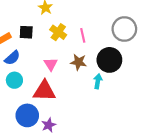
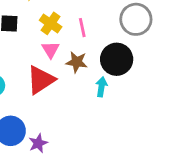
pink triangle: (51, 64) -> (51, 50), moved
red triangle: (44, 91) -> (41, 80), moved, turned -35

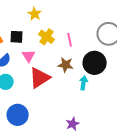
pink triangle: (51, 50) -> (29, 56), moved
purple star: (38, 143) -> (73, 124), moved

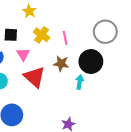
red triangle: (40, 78) -> (34, 77), turned -45

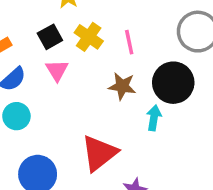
black square: (11, 35) -> (50, 37), moved, turned -32
red triangle: (34, 77) -> (99, 153), moved, turned 40

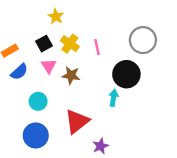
brown star: (122, 86) -> (71, 75), moved
cyan circle: (16, 116) -> (38, 101), moved

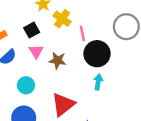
yellow cross: (70, 44) -> (62, 19), moved
black circle: (126, 74) -> (97, 54), moved

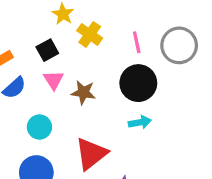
pink line: (82, 33) -> (137, 42), moved
cyan arrow: (98, 82) -> (140, 122), turned 70

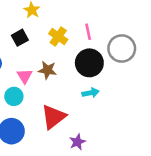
yellow cross: (90, 34) -> (58, 37), moved
gray circle: (179, 45) -> (122, 48), moved
pink triangle: (54, 80) -> (25, 76), moved

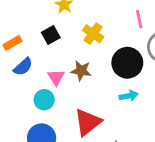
pink line: (88, 32) -> (139, 19), moved

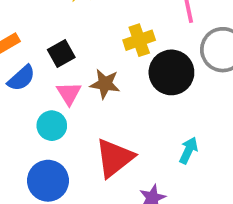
yellow cross: (93, 34) -> (139, 40), moved, turned 36
black square: (51, 35) -> (61, 53), moved
cyan arrow: (129, 96) -> (189, 150), moved, turned -54

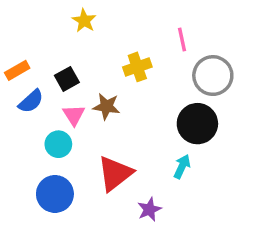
black circle: (171, 72) -> (197, 124), moved

